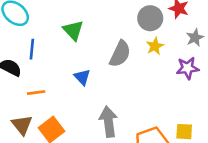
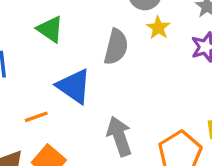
blue triangle: (82, 77) -> (74, 86), size x1.6
orange line: (36, 93) -> (36, 117), moved

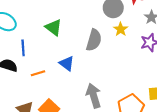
blue triangle: (74, 86) -> (67, 63), size x0.7
orange line: (36, 117) -> (38, 73), moved

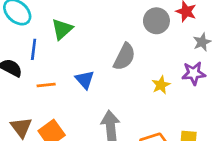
green triangle: (53, 27) -> (62, 29), moved, turned 30
yellow star: (121, 29) -> (161, 85), moved

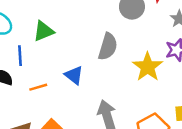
green triangle: (62, 29) -> (44, 31), turned 30
yellow star: (161, 85) -> (148, 67), size x1.6

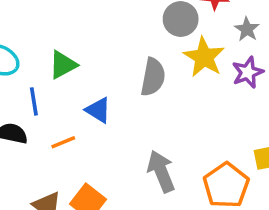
yellow star: (148, 67) -> (204, 57), moved
blue triangle: (74, 75) -> (98, 110), moved

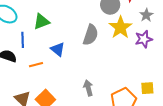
gray arrow: (161, 171) -> (88, 88), size x0.7

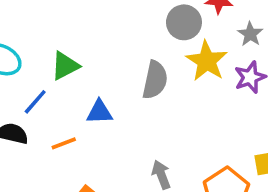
blue line: (23, 40) -> (35, 102), turned 49
blue triangle: (58, 49) -> (100, 112), turned -35

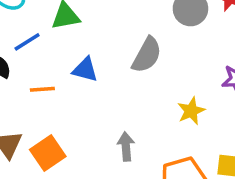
yellow star: (207, 61) -> (191, 111), moved, size x0.7

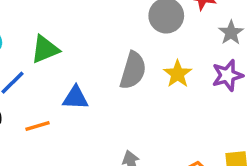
yellow star: (191, 111) -> (178, 74), moved

